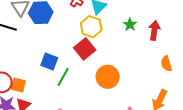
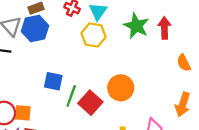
green star: (130, 25) -> (136, 26), size x1.6
red square: (85, 49) -> (90, 103), moved

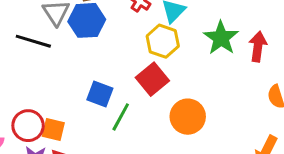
red square: (90, 103) -> (152, 79), moved

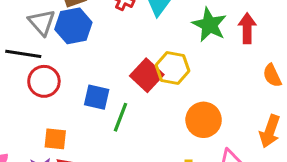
yellow hexagon: (163, 41) -> (173, 68), moved
orange circle: (188, 117) -> (204, 120), moved
red circle: (28, 126) -> (44, 81), moved

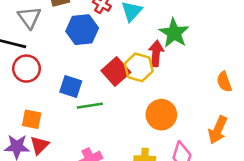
blue hexagon: (73, 26) -> (82, 30), moved
red arrow: (247, 28) -> (156, 53), moved
green line: (120, 117) -> (90, 106), turned 55

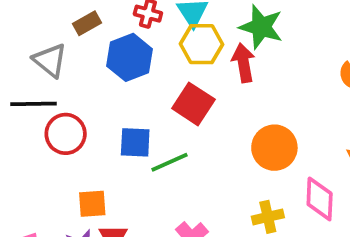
yellow hexagon: (139, 67) -> (201, 44), moved

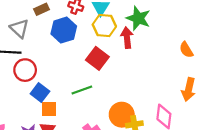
blue square: (135, 142) -> (40, 93), moved, turned 30
orange circle: (274, 148) -> (122, 115), moved
orange square: (92, 204) -> (49, 109), moved

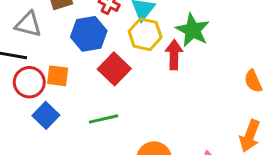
gray triangle: (19, 28) -> (28, 24), turned -36
red square: (97, 58) -> (114, 69), moved
orange square: (49, 109) -> (58, 76), moved

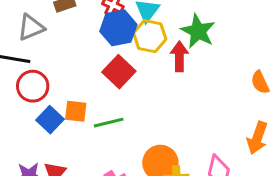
gray triangle: (28, 24) -> (31, 27), turned -36
blue hexagon: (89, 34) -> (118, 28), moved
orange square: (58, 76) -> (76, 111), moved

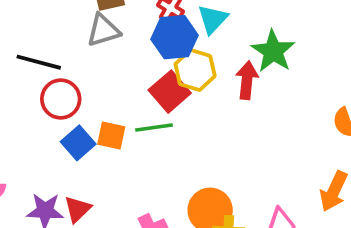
gray triangle: (31, 27) -> (103, 30), moved
yellow hexagon: (150, 36) -> (195, 70), moved
green line: (109, 123) -> (154, 127), moved

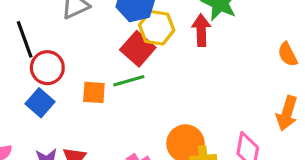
black line: (39, 62) -> (25, 39), turned 63
blue square: (78, 143) -> (40, 103), moved

